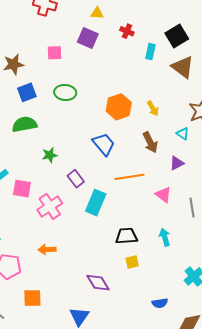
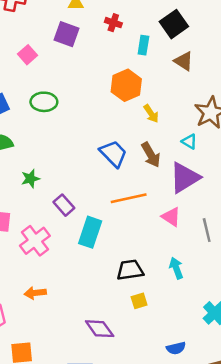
pink square: (54, 53) -> (28, 55), turned -35
brown triangle: (183, 67) -> (184, 61), size x0.7
orange hexagon: (119, 107) -> (126, 85), moved
blue trapezoid: (104, 144) -> (113, 154), moved
purple triangle: (177, 163) -> (185, 178), size x1.8

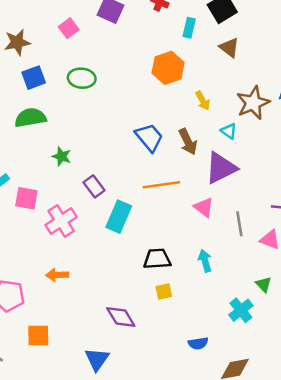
yellow arrow: (151, 114) -> (203, 101), moved
green star: (30, 179) -> (62, 156), turned 30

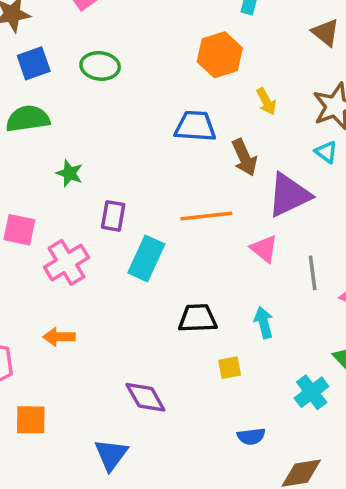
brown triangle: (229, 47) -> (326, 32), moved
cyan triangle: (229, 131) -> (326, 152), moved
blue trapezoid: (149, 137) -> (195, 126), moved, turned -48
purple rectangle: (94, 186) -> (113, 216), turned 45
yellow square: (164, 291) -> (230, 368), moved

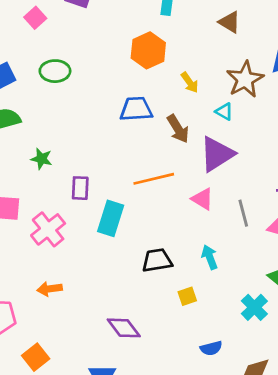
cyan triangle: (326, 152) -> (224, 112), moved
orange square: (31, 420) -> (36, 357), turned -32

